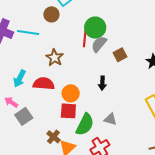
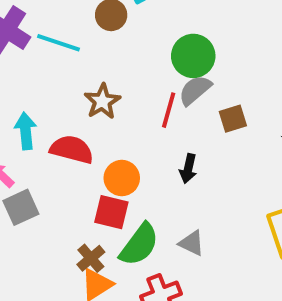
red line: (85, 38) -> (169, 110), moved
cyan arrow: (20, 79) -> (26, 131), turned 138
brown cross: (53, 137) -> (91, 258), moved

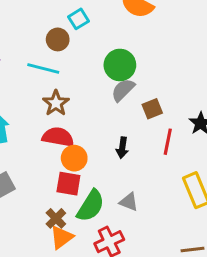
cyan line: (59, 43) -> (43, 68), moved
red line: (169, 110) -> (168, 142), moved
red semicircle: (72, 149) -> (58, 137), moved

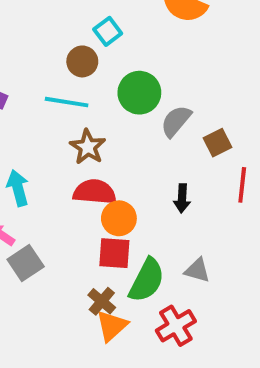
green circle: (120, 65) -> (139, 93), moved

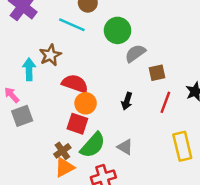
brown star: (88, 147) -> (50, 55), moved

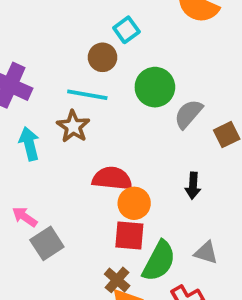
brown star: (50, 55) -> (73, 126), moved
cyan arrow: (29, 69) -> (29, 144), moved

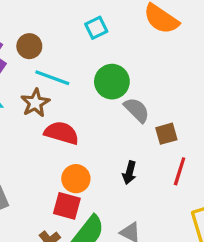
brown circle: (102, 57) -> (29, 46), moved
gray semicircle: (188, 114) -> (137, 110), turned 84
red semicircle: (112, 179) -> (62, 133), moved

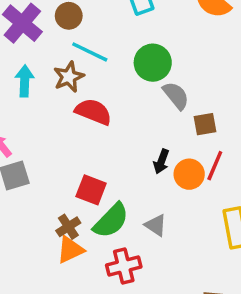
orange circle: (76, 179) -> (189, 174), moved

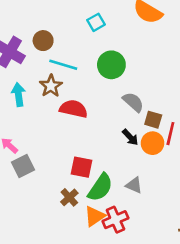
gray semicircle: (176, 96) -> (133, 102), moved
brown square: (205, 124) -> (153, 120), moved, turned 36
black arrow: (161, 161) -> (130, 137), turned -54
orange triangle: (70, 250) -> (95, 216), moved

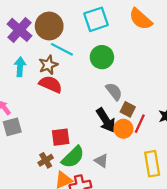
cyan square: (96, 22) -> (96, 19), size x1.6
brown circle: (43, 41) -> (49, 26), size x1.6
red semicircle: (74, 109) -> (51, 84), moved
black arrow: (130, 137) -> (106, 120), size x1.6
red square: (82, 167) -> (61, 137), turned -30

